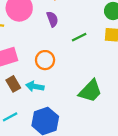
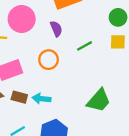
orange circle: (45, 60) -> (49, 60), moved
brown rectangle: (13, 84) -> (19, 97), turned -42

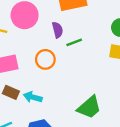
green line: (85, 46) -> (74, 42), moved

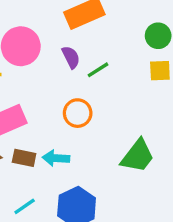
orange circle: (45, 59) -> (78, 113), moved

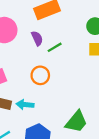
green trapezoid: (138, 156) -> (76, 122), moved

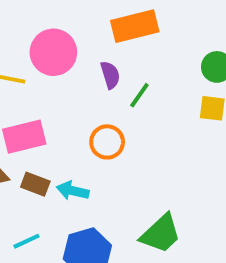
green line: (55, 47) -> (139, 95), turned -32

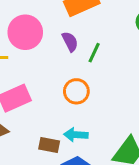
brown rectangle: (35, 184) -> (49, 145), moved
cyan arrow: (73, 191) -> (76, 135), moved

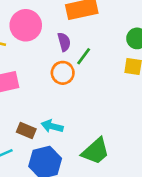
orange circle: (76, 91) -> (63, 73), moved

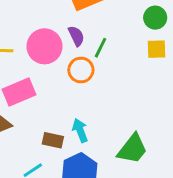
pink circle: (26, 25) -> (44, 46), moved
cyan arrow: (52, 126) -> (80, 130), turned 65

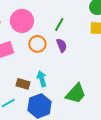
purple semicircle: (76, 36) -> (62, 45), moved
orange circle: (81, 70) -> (37, 44), moved

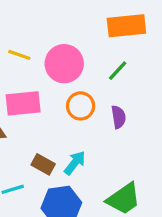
green line: (59, 24) -> (118, 71), moved
cyan arrow: (42, 79) -> (75, 163), turned 42

